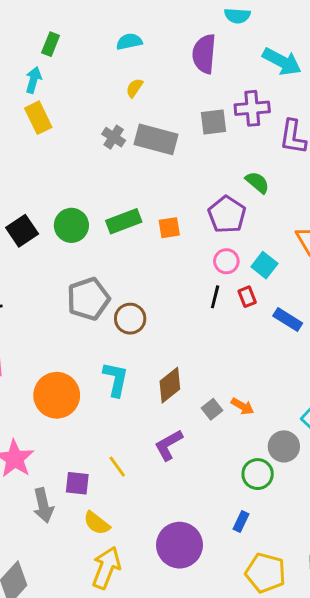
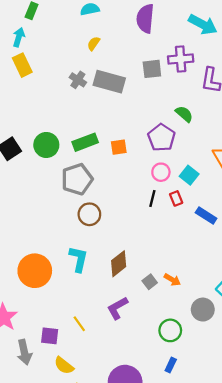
gray pentagon: (88, 299) -> (77, 179), moved
green circle: (258, 474) -> (170, 330), moved

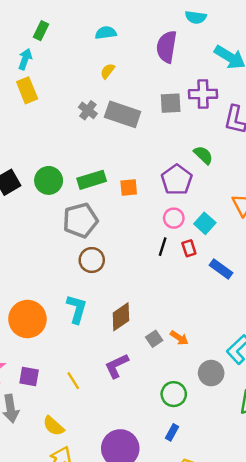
purple square: (50, 336) -> (29, 377), moved

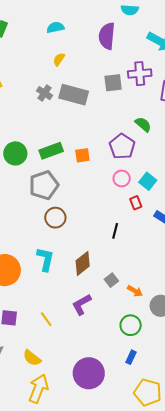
black line: (163, 247) -> (115, 231), moved
orange arrow: (179, 338) -> (135, 291), moved

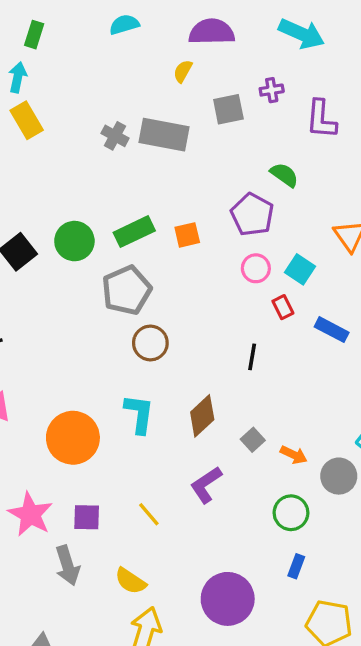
purple semicircle: (107, 36) -> (212, 32), turned 88
yellow semicircle: (59, 59) -> (183, 71), moved
purple cross: (140, 74) -> (272, 90), size x0.6

